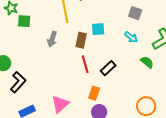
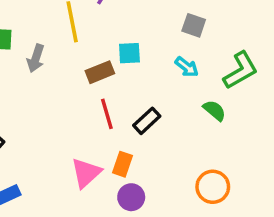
gray arrow: (52, 39) -> (36, 58), moved
brown rectangle: (81, 40) -> (100, 72), turned 56
pink triangle: (60, 104) -> (86, 173), moved

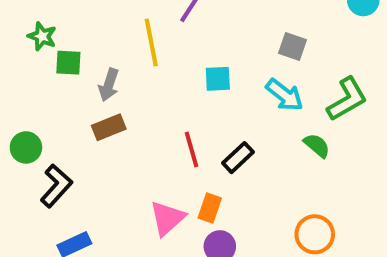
cyan arrow: (187, 67) -> (284, 95), size x1.4
brown rectangle: (100, 72) -> (109, 127), moved

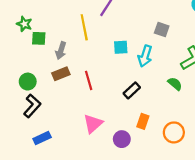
cyan arrow: (284, 95) -> (145, 56), moved, turned 70
green circle: (26, 147) -> (28, 82), moved
red line: (192, 149) -> (89, 80), moved
orange rectangle: (210, 208) -> (143, 121), moved

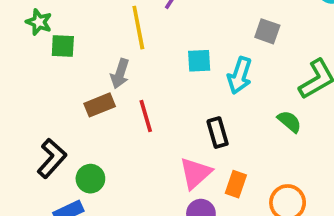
gray arrow: (61, 51) -> (120, 74), moved
green circle: (28, 82) -> (90, 179), moved
black rectangle: (132, 90) -> (218, 133), turned -63
pink triangle: (93, 124) -> (195, 173), moved

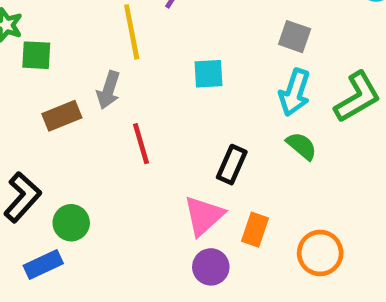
cyan arrow: (240, 75) -> (295, 92), moved
brown rectangle: (100, 105) -> (62, 116), moved
green semicircle: (289, 122) -> (302, 146), moved
black rectangle: (218, 133) -> (232, 165), turned 40

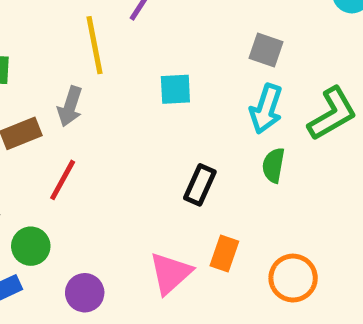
red line: (141, 144) -> (63, 180), moved, turned 45
green semicircle: (302, 146) -> (273, 165), turned -120
pink triangle: (204, 216) -> (170, 273), moved
purple circle: (211, 267) -> (85, 293), moved

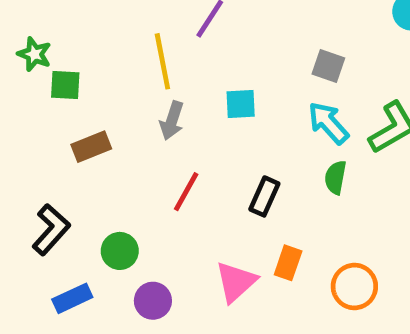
gray arrow: (70, 106) -> (172, 121), moved
cyan arrow: (266, 109) -> (328, 123), turned 120
red line: (63, 180) -> (186, 192), moved
green circle: (31, 246) -> (120, 251), moved

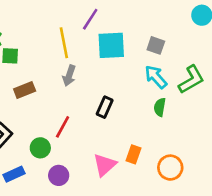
cyan square: (241, 104) -> (111, 45), moved, size x1.6
red line: (186, 192) -> (63, 127), moved
black rectangle: (264, 196) -> (105, 107), moved

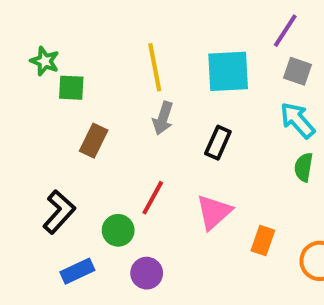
purple line: (90, 19) -> (285, 31), moved
brown rectangle: (25, 90) -> (94, 141), turned -42
black rectangle: (105, 107) -> (218, 143), moved
pink triangle: (105, 165) -> (214, 212), moved

